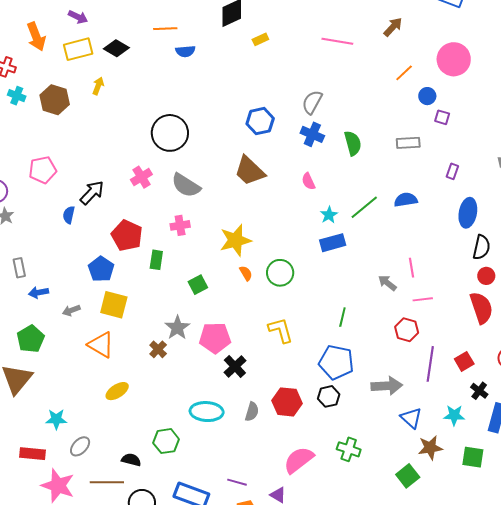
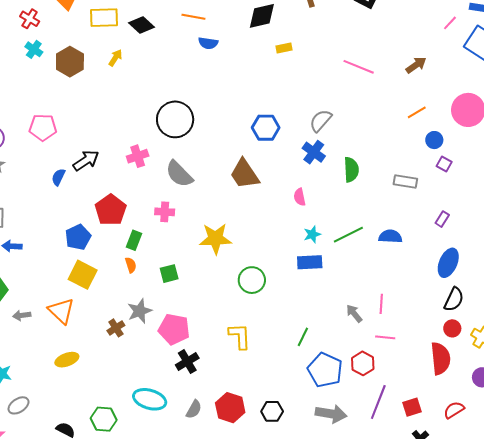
orange semicircle: (246, 273) -> (131, 265), moved
gray arrow: (71, 310) -> (22, 315), moved
blue pentagon: (336, 362) -> (325, 370), moved

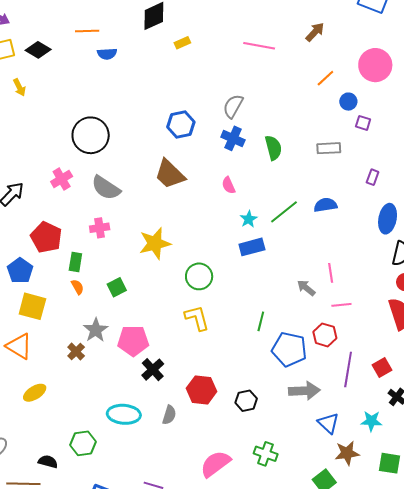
yellow arrow: (115, 58) -> (19, 87), turned 132
yellow L-shape: (240, 336) -> (197, 318), moved
red hexagon: (230, 408) -> (202, 390), moved

